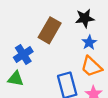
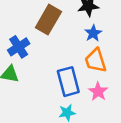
orange trapezoid: (91, 67) -> (96, 61), turned 30

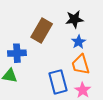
blue cross: (19, 47) -> (17, 53), turned 30

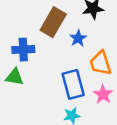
blue star: (79, 42) -> (78, 38), moved

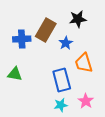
blue cross: (23, 50) -> (22, 39), moved
pink star: (103, 94) -> (86, 101), moved

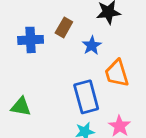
brown rectangle: (46, 30) -> (64, 27), size x0.6
green triangle: (15, 74) -> (21, 107), moved

